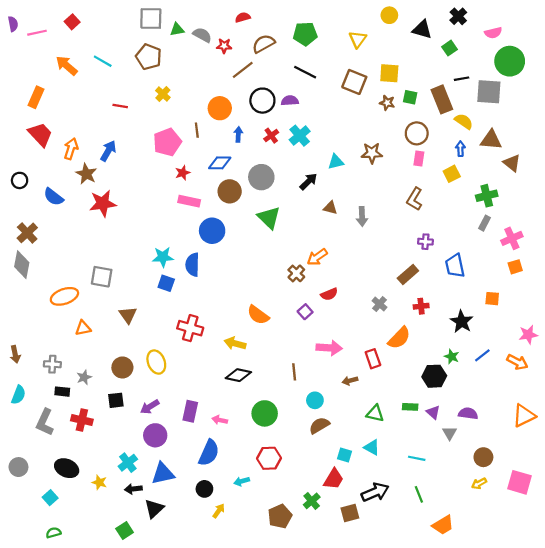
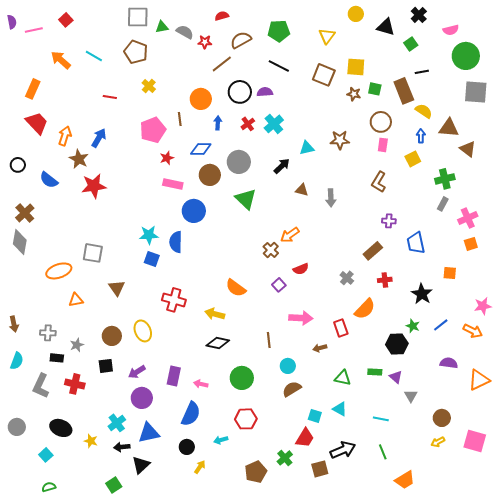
gray square: (489, 92) -> (476, 92), moved
purple semicircle: (468, 413) -> (449, 363), moved

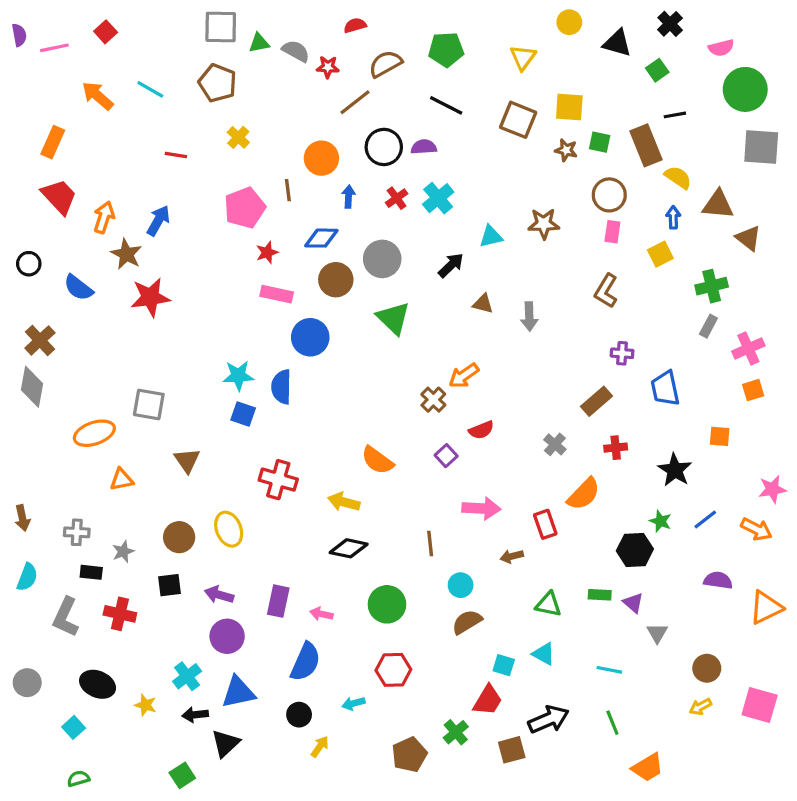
purple arrow: (137, 372) -> (219, 595), turned 48

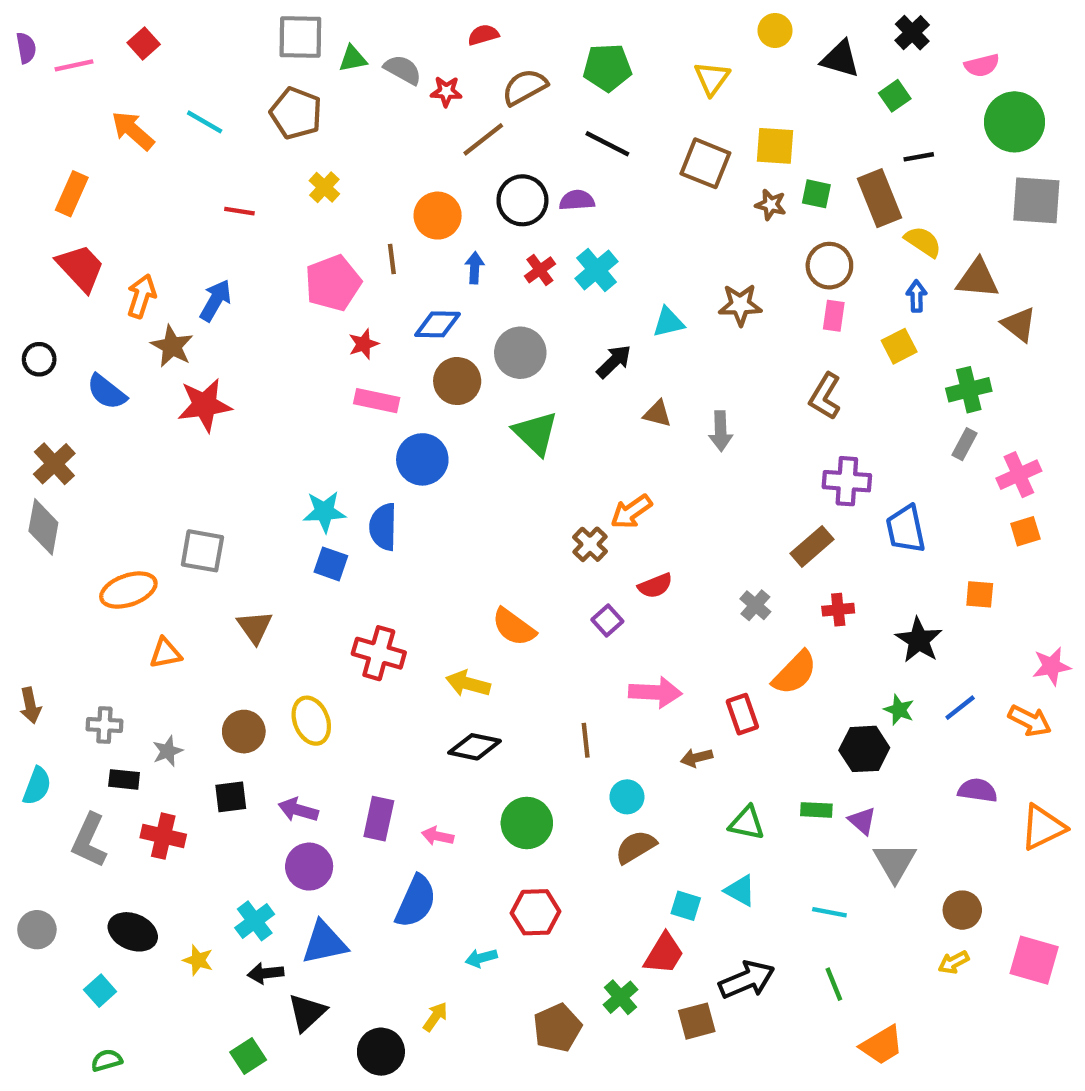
purple cross: (622, 353) -> (847, 481), size x1.5
gray triangle: (657, 633) -> (895, 862), size x1.5
black circle: (299, 715) -> (381, 1052), moved, size x1.4

